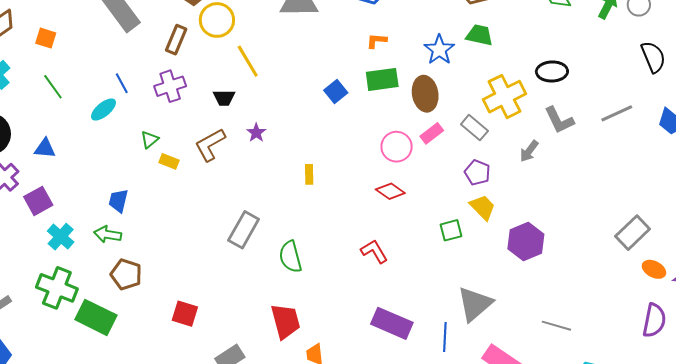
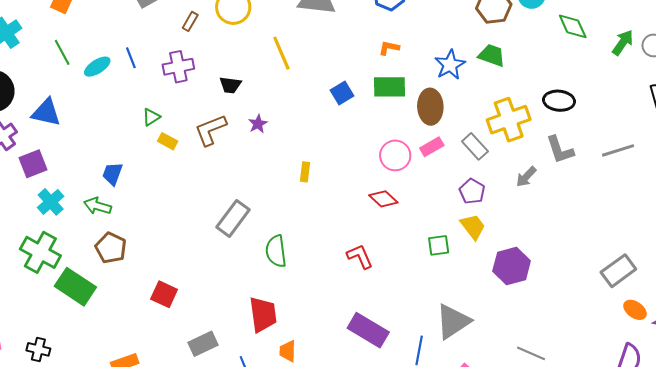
brown rectangle: (176, 40) -> (190, 21), size x0.7
yellow line: (248, 61) -> (281, 53), moved
cyan ellipse: (103, 110) -> (97, 67), moved
blue triangle: (45, 148) -> (46, 112), size x1.4

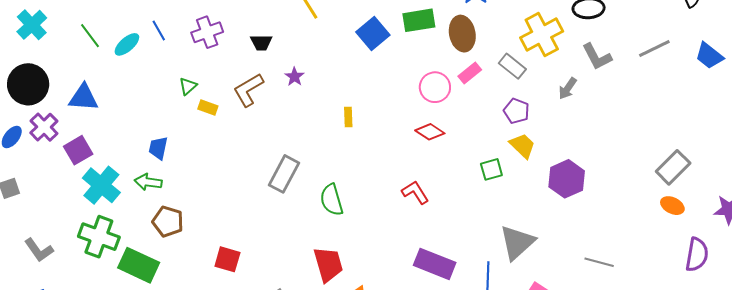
blue square: (342, 93) -> (373, 33), size x1.4
cyan cross: (51, 202) -> (101, 185), size x1.4
orange ellipse: (635, 310) -> (672, 206), moved

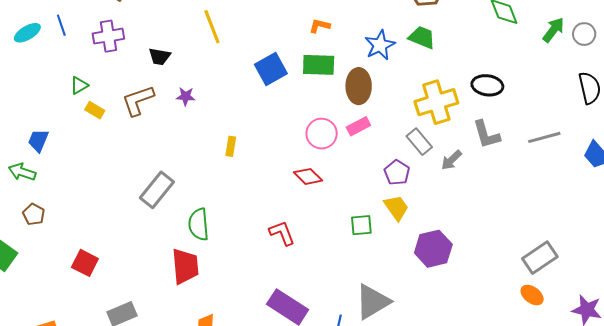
gray rectangle: (512, 66) -> (419, 142), moved
purple star: (294, 77) -> (186, 96), turned 30
brown pentagon: (168, 221) -> (34, 214), size x0.7
red trapezoid: (328, 264) -> (185, 266), moved

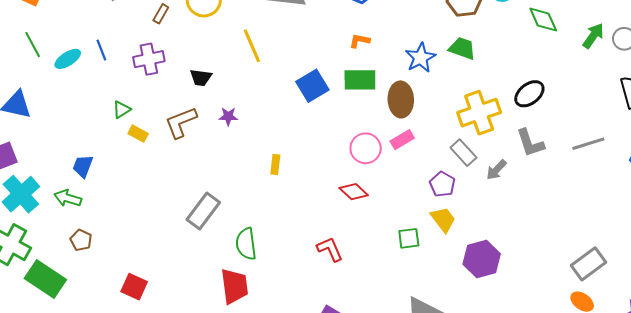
black ellipse: (487, 85) -> (529, 94), turned -44

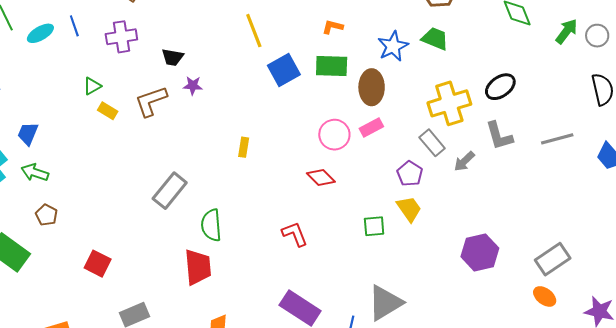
yellow line: (252, 46) -> (254, 31), moved
purple star: (228, 116) -> (193, 86), moved
blue trapezoid: (83, 166) -> (28, 134), moved
purple hexagon: (482, 259) -> (480, 252), moved

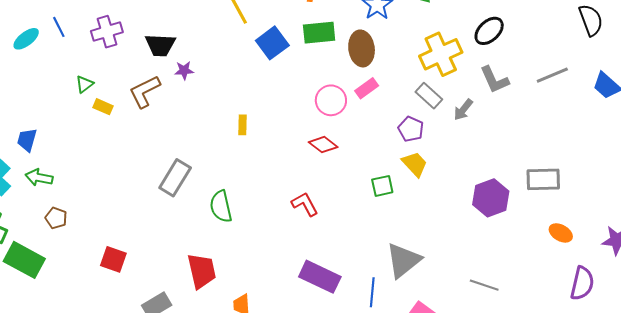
black trapezoid: (173, 57) -> (160, 45), size x1.4
gray rectangle: (553, 259) -> (543, 179), moved, turned 40
red trapezoid: (198, 267) -> (202, 271), moved

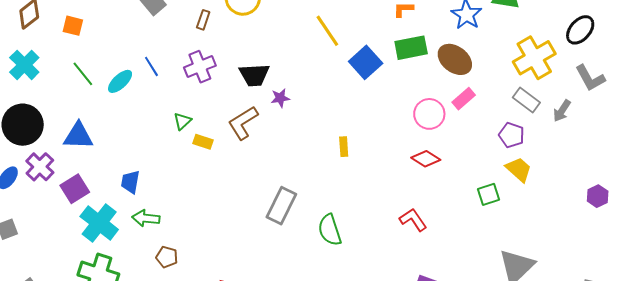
brown ellipse: (362, 48) -> (455, 59), turned -40
purple hexagon: (491, 198) -> (598, 196), size x0.6

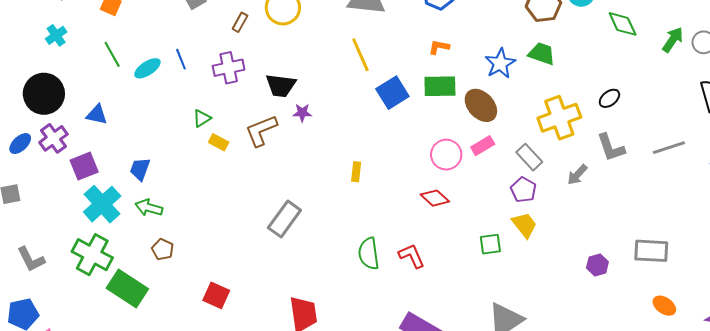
black ellipse: (580, 30) -> (609, 98), size x0.7
cyan cross: (24, 65) -> (56, 35), size x0.7
gray rectangle: (526, 100) -> (529, 157), moved
blue triangle: (78, 136) -> (97, 115), size x0.7
green semicircle: (330, 230) -> (369, 254), moved

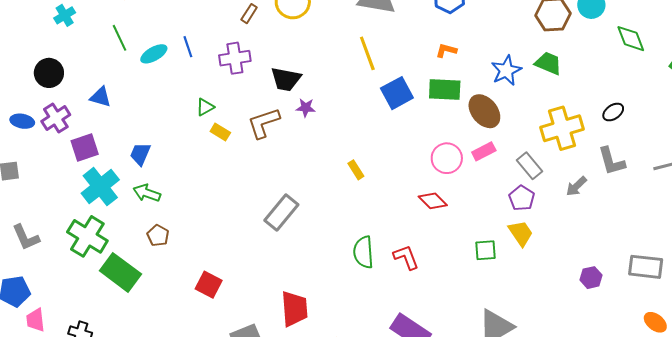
black circle: (44, 94) -> (49, 73), size x0.7
blue ellipse: (20, 144) -> (22, 121), turned 50
yellow rectangle: (356, 172) -> (356, 170), turned -42

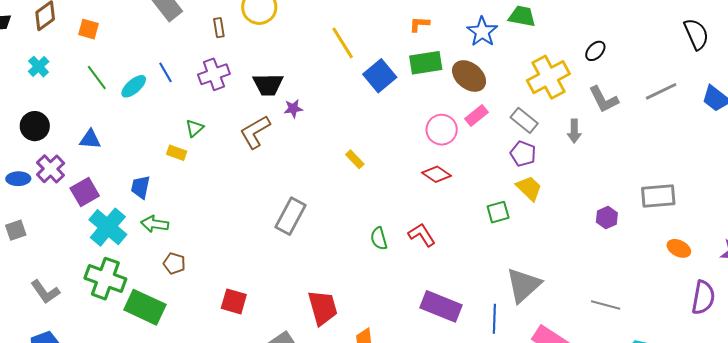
brown rectangle: (249, 14) -> (219, 28), turned -30
yellow rectangle: (220, 132) -> (177, 153), moved
gray arrow: (576, 186) -> (574, 131), turned -35
green semicircle: (363, 252) -> (379, 239), size x0.7

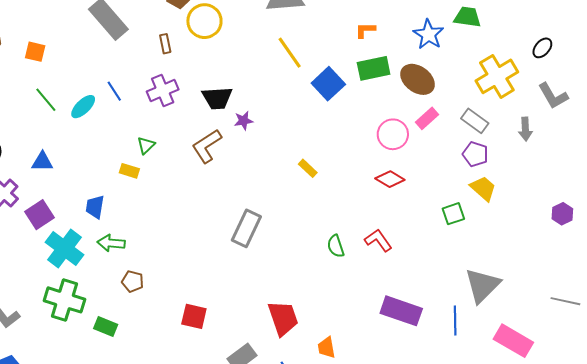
green rectangle: (145, 307) -> (106, 327), size x0.6

